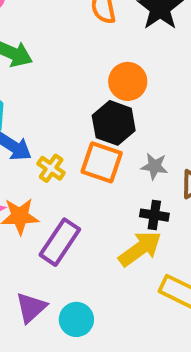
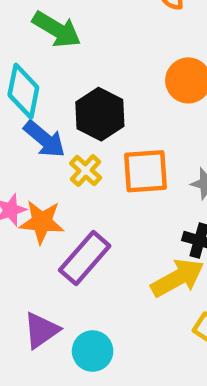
black hexagon: (114, 123) -> (100, 114), moved
orange square: (102, 162) -> (146, 171), turned -30

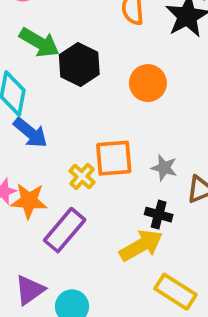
black hexagon: (100, 114) -> (79, 65), moved
yellow cross: (86, 170) -> (82, 176), moved

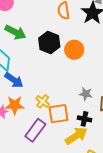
black hexagon: (79, 65) -> (49, 42), moved
orange square: (114, 158) -> (59, 114), moved
orange star: (29, 201) -> (15, 105), moved

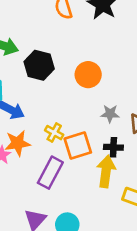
black hexagon: (49, 42) -> (39, 65), moved
orange circle: (74, 50) -> (88, 75), moved
yellow arrow: (76, 136) -> (106, 171), turned -40

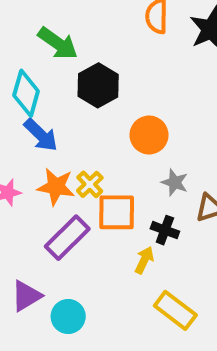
orange circle: (88, 75) -> (149, 135), moved
orange star: (18, 143) -> (56, 187), moved
yellow arrow: (106, 171) -> (144, 260), size x0.6

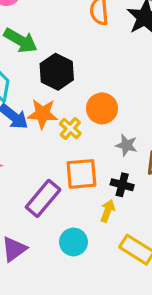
yellow cross: (90, 184) -> (70, 129), moved
orange star: (56, 187) -> (43, 114), moved
cyan circle: (68, 316) -> (73, 242), moved

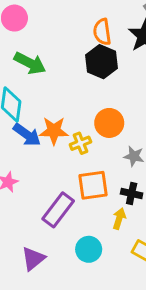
black hexagon: (57, 72) -> (102, 62), moved
yellow cross: (70, 129) -> (80, 143), turned 30

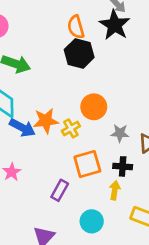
purple rectangle: (58, 210) -> (60, 190), size x0.7

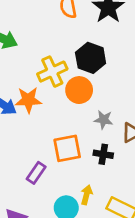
black hexagon: (79, 53) -> (91, 58), moved
yellow cross: (71, 128) -> (52, 72), moved, size x1.5
yellow arrow: (115, 190) -> (87, 195), moved

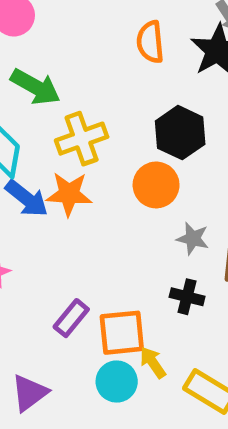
yellow cross: (52, 72) -> (82, 139), moved
orange square: (67, 148) -> (122, 333), moved
yellow arrow: (87, 195) -> (153, 363), turned -54

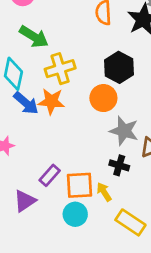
gray star: (193, 239) -> (124, 131), size x1.5
yellow arrow: (153, 363) -> (104, 192), moved
purple triangle: (29, 393) -> (25, 201), moved

